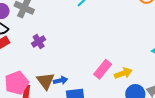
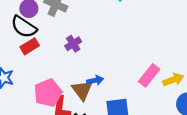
blue arrow: (61, 80) -> (95, 80), moved

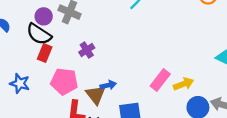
red rectangle: (30, 46) -> (45, 53), turned -36
pink pentagon: (48, 93) -> (64, 81), moved, turned 30

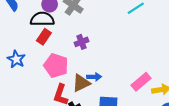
black semicircle: (39, 34) -> (42, 19), turned 135
brown triangle: (96, 95) -> (81, 83), turned 30

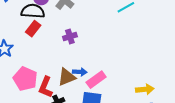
pink pentagon: (56, 66) -> (25, 79), moved
pink rectangle: (141, 82) -> (96, 80), moved

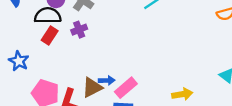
purple cross: (70, 37) -> (79, 30), moved

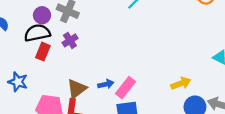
brown triangle: (92, 87) -> (77, 89), moved

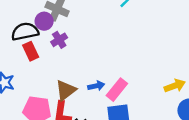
purple circle: (42, 15) -> (44, 21), moved
red rectangle: (43, 52) -> (31, 51), turned -48

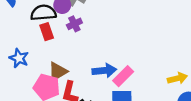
blue arrow: (96, 86) -> (104, 71), size x1.5
brown triangle: (66, 90) -> (58, 72), moved

